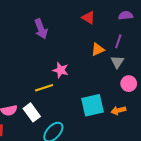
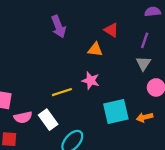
red triangle: (88, 18) -> (111, 30), moved
orange triangle: (98, 50) -> (95, 50), moved, turned 32
pink star: (61, 70) -> (91, 81), moved

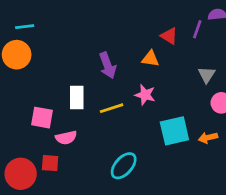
purple arrow: (58, 27) -> (108, 65), moved
purple line: (145, 40) -> (197, 29), moved
white rectangle: (48, 120) -> (77, 98), moved, turned 36

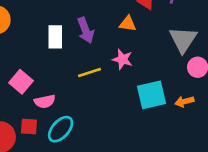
gray triangle: (207, 75) -> (183, 40), size x1.6
white rectangle: (77, 98) -> (55, 37), moved
pink square: (42, 118) -> (21, 82), turned 30
cyan ellipse: (124, 166) -> (61, 129), moved

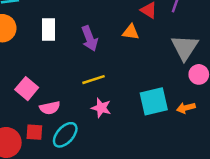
white rectangle: (55, 37) -> (49, 29), moved
pink star: (122, 59) -> (101, 108), moved

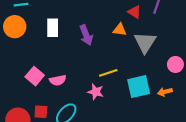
gray triangle: (185, 47) -> (145, 42), moved
yellow line: (93, 80) -> (108, 73), moved
pink semicircle: (50, 108) -> (58, 80), moved

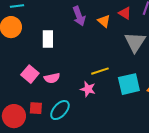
white rectangle: (53, 28) -> (48, 39), moved
orange triangle: (120, 30) -> (104, 21), moved, turned 32
purple arrow: (86, 35) -> (79, 16), moved

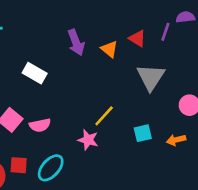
white rectangle: (48, 39) -> (35, 73), turned -60
yellow line: (100, 71) -> (104, 116), turned -30
cyan square: (129, 84) -> (143, 133), size x0.6

